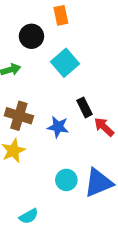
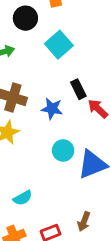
cyan circle: (66, 180) -> (63, 150), moved

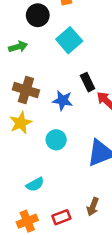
cyan circle: (63, 150) -> (56, 140), moved

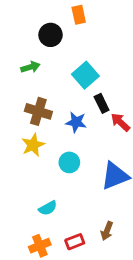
cyan square: (69, 40) -> (85, 75), moved

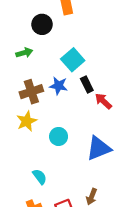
brown cross: (38, 111) -> (31, 92), turned -35
blue star: (76, 122) -> (59, 86), moved
cyan semicircle: (48, 208) -> (40, 177), turned -98

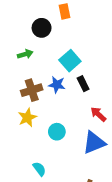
red arrow: (103, 101) -> (98, 114), moved

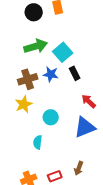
black circle: (42, 28) -> (34, 12), moved
green arrow: (25, 54) -> (36, 46), moved, size x1.6
cyan semicircle: (39, 169) -> (38, 142), moved, turned -136

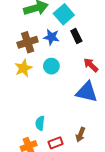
cyan circle: (51, 117) -> (51, 66), moved
blue triangle: (85, 127) -> (87, 92), turned 35
cyan semicircle: (38, 142) -> (40, 123), moved

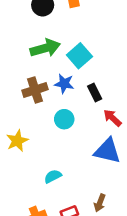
black rectangle: (76, 36) -> (95, 93), moved
yellow star: (23, 68) -> (17, 141), moved
cyan semicircle: (40, 123) -> (53, 176), moved, turned 56

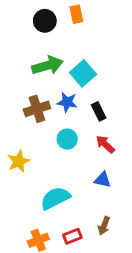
red arrow: (112, 118) -> (105, 144), moved
blue triangle: (107, 151) -> (103, 180), moved, size x0.6
cyan semicircle: (53, 176) -> (55, 198), size x1.6

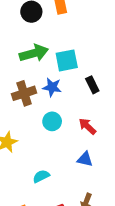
cyan square: (83, 73) -> (67, 60), turned 30
black rectangle: (99, 111) -> (92, 85), moved
cyan semicircle: (55, 198) -> (41, 176), size x0.6

